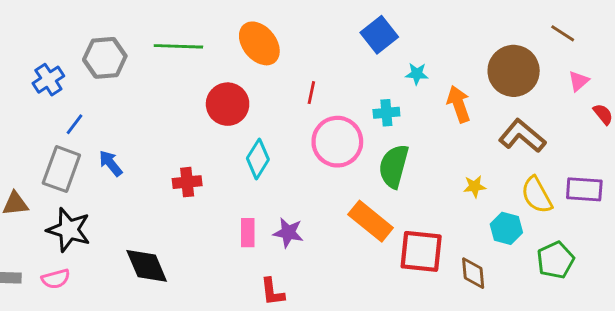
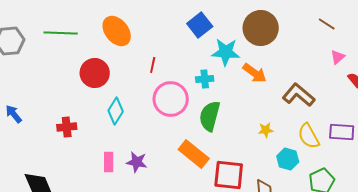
brown circle: (514, 71) -> (261, 28), moved
cyan star: (417, 74) -> (226, 52), size x1.8
orange arrow: (459, 104) -> (255, 73), turned 145

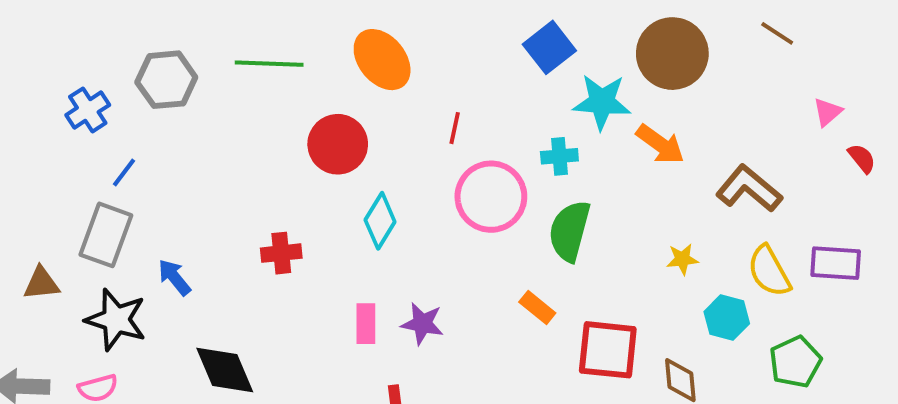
brown line: (327, 24) -> (777, 33), moved
blue arrow: (14, 114) -> (174, 277), moved
orange rectangle: (194, 154) -> (537, 308), size x0.6

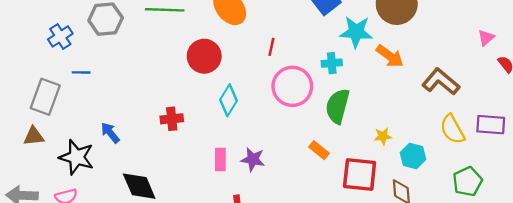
blue line: (124, 172) -> (81, 72), turned 54
gray rectangle: (106, 235) -> (45, 97), moved
yellow star: (682, 259) -> (383, 136), moved
cyan hexagon: (727, 318) -> (413, 156), moved

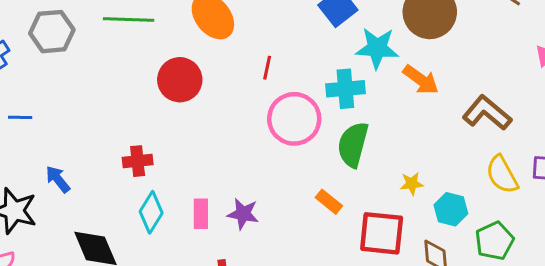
cyan cross: (332, 63) -> (345, 89), size x1.4
blue line: (81, 72) -> (20, 117), moved
cyan diamond: (229, 100) -> (151, 212), moved
green pentagon: (467, 181) -> (495, 241), moved

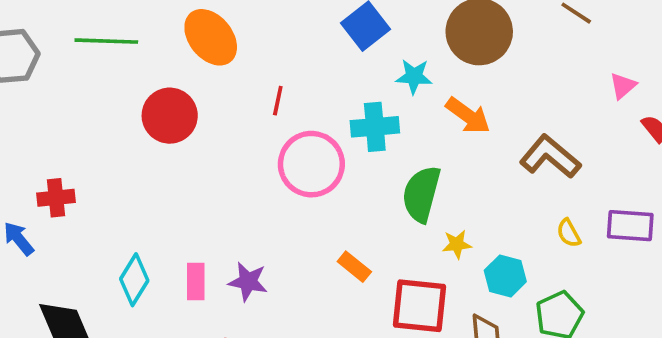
cyan star: (377, 48) -> (414, 76), size x0.7
green semicircle: (353, 144) -> (421, 194), moved
red cross: (138, 161) -> (56, 198), moved
yellow semicircle: (502, 175) -> (569, 233), size x0.6

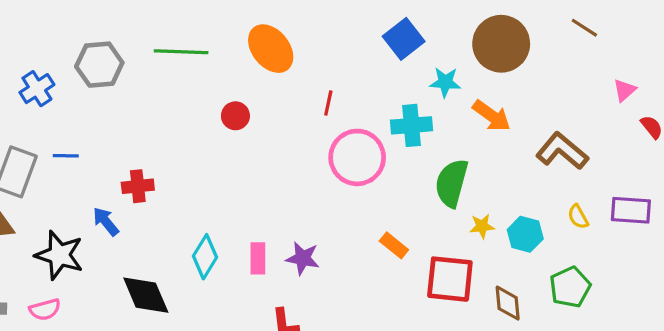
red circle: (170, 116) -> (235, 116), size x0.6
cyan hexagon: (505, 276) -> (525, 234), moved

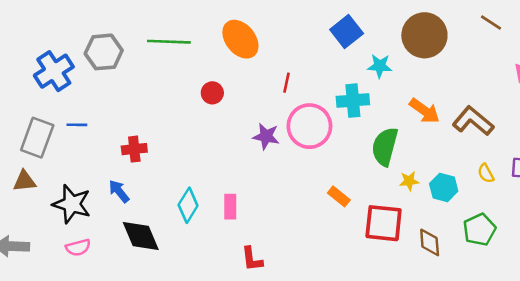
blue cross: (37, 89) -> (54, 71), size x1.4
orange arrow: (492, 116) -> (424, 111), moved
blue arrow: (106, 221) -> (119, 191), moved
purple star: (303, 258) -> (266, 136), moved
pink semicircle: (45, 310) -> (78, 248), moved

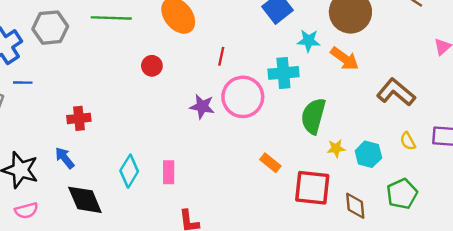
orange arrow: (424, 111) -> (344, 59), moved
blue line: (77, 125) -> (23, 83), moved

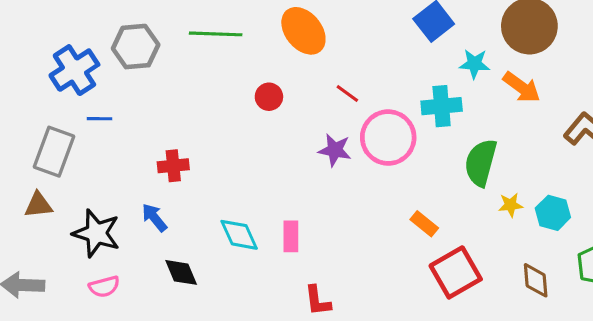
red line: (221, 56) -> (347, 94), moved, turned -66
cyan diamond: (129, 171) -> (239, 235), turned -56
red square: (312, 188) -> (456, 272), moved, turned -36
black diamond: (85, 200) -> (181, 272), size x0.7

